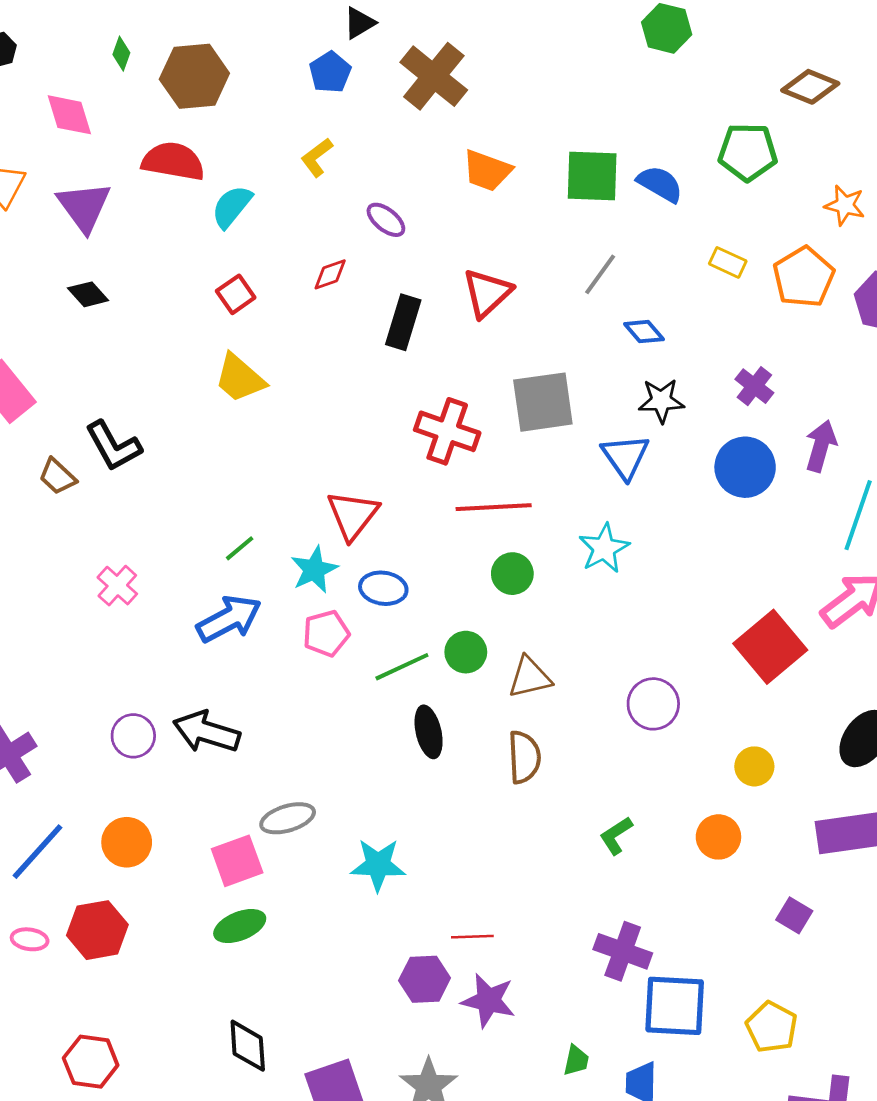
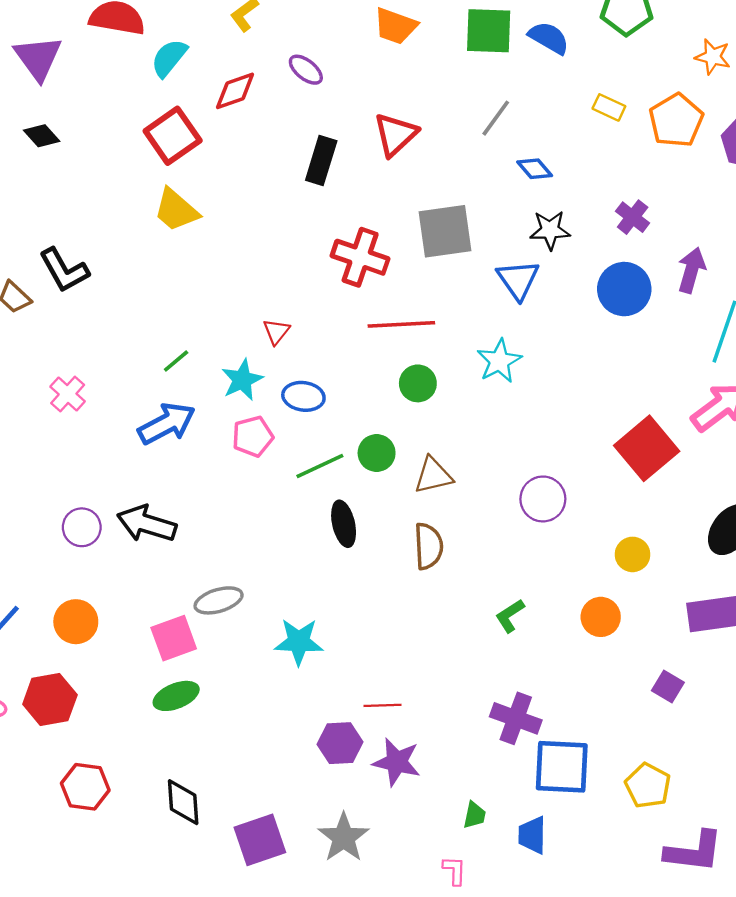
red diamond: (330, 274) -> (235, 91), moved, size x1.4
red square: (236, 294) -> (173, 136), size x1.6
red triangle: (353, 515) -> (276, 332), size x0.6
red hexagon: (91, 1062) -> (85, 787), moved

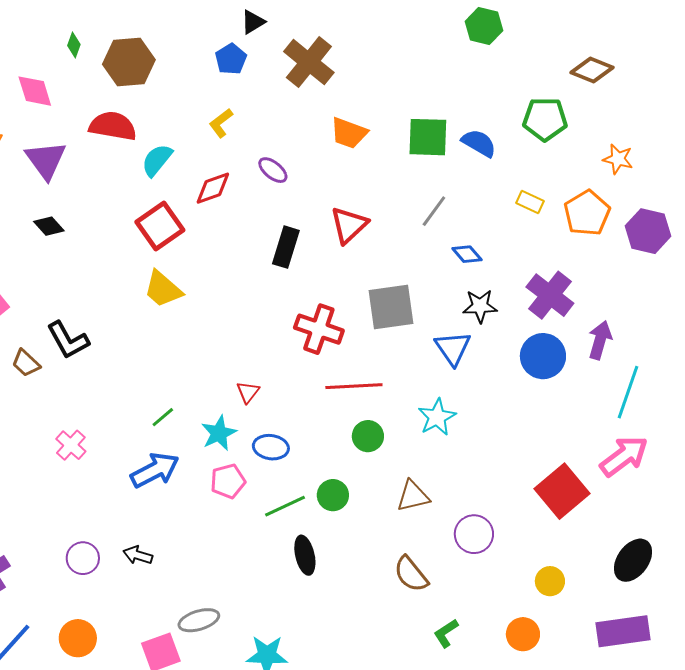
purple cross: (633, 217) -> (550, 295), size x1.6
brown triangle: (433, 475) -> (413, 496), moved
black arrow: (147, 524) -> (138, 555), size x0.6
brown semicircle: (428, 546) -> (411, 574), moved, turned 144

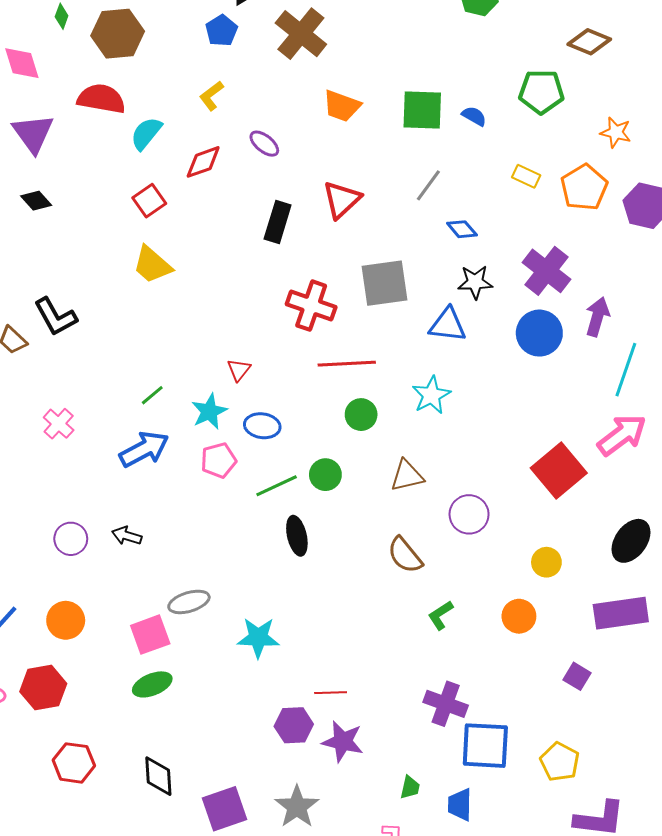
blue semicircle: (479, 143) -> (474, 116), size x0.7
red square: (160, 226) -> (149, 201), size x0.7
blue triangle: (453, 348) -> (448, 325), turned -48

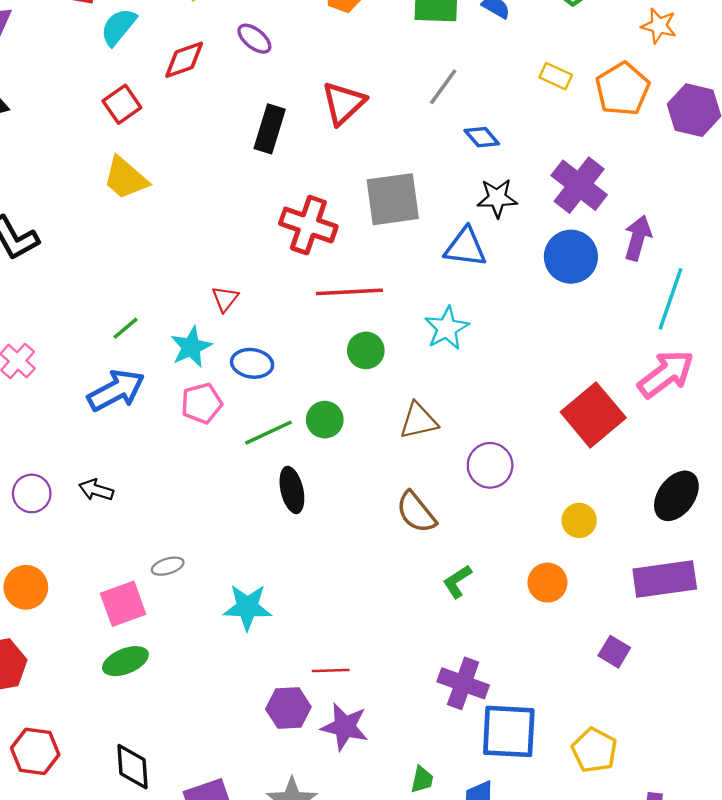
gray ellipse: (189, 602) -> (168, 566), size x0.7

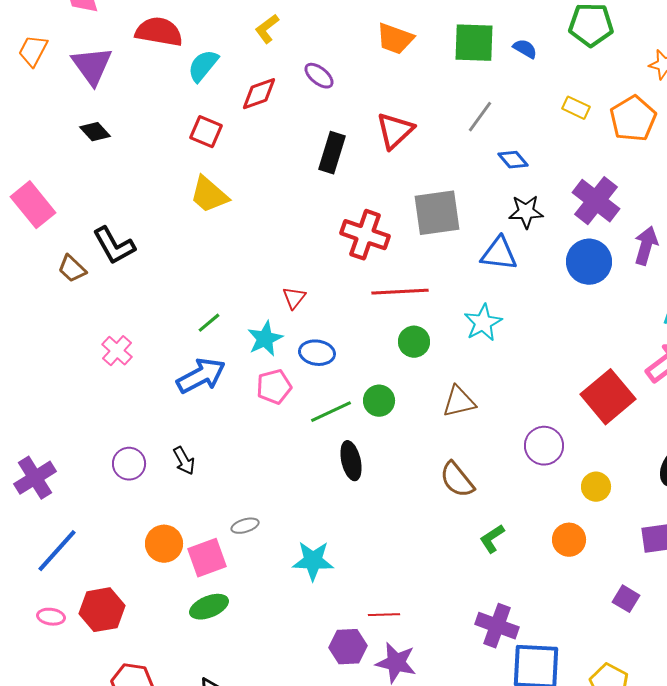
red square: (122, 104) -> (206, 132), turned -32
purple circle: (490, 465) -> (544, 446), moved
black arrow: (96, 490) -> (184, 461), turned -136
orange circle: (26, 587) -> (164, 544), moved

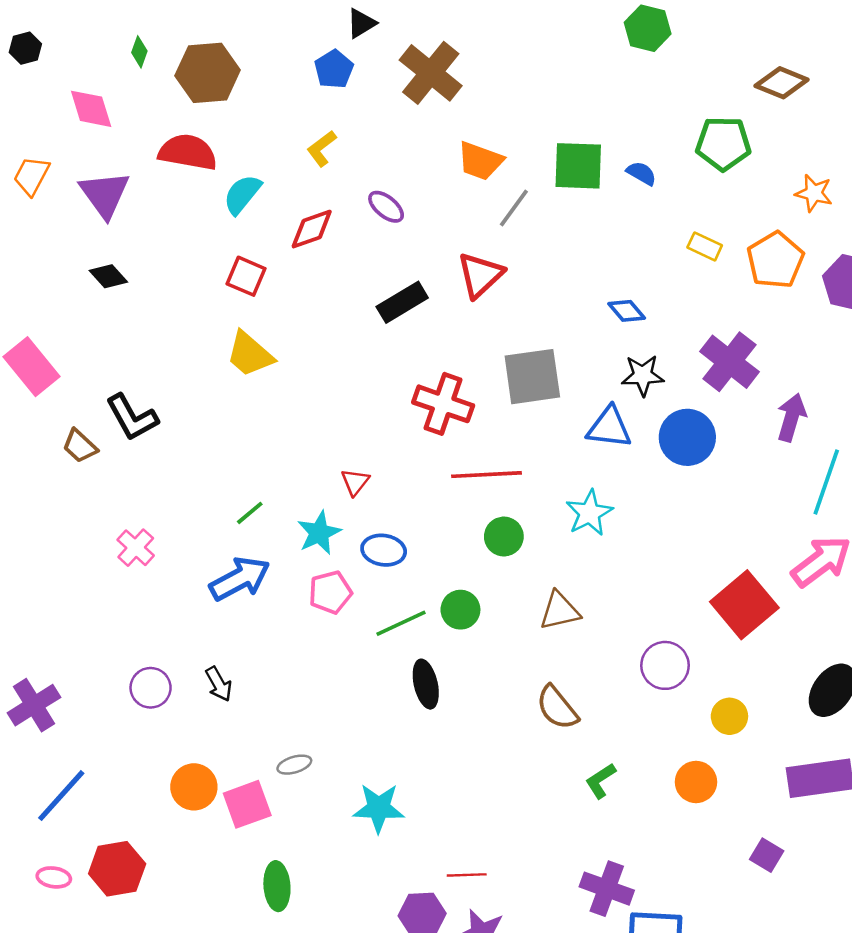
gray line: (480, 117) -> (514, 208), moved
black rectangle: (332, 153) -> (402, 302), turned 42
blue circle: (589, 262) -> (687, 437), moved
green ellipse: (209, 607) -> (277, 886), moved, turned -72

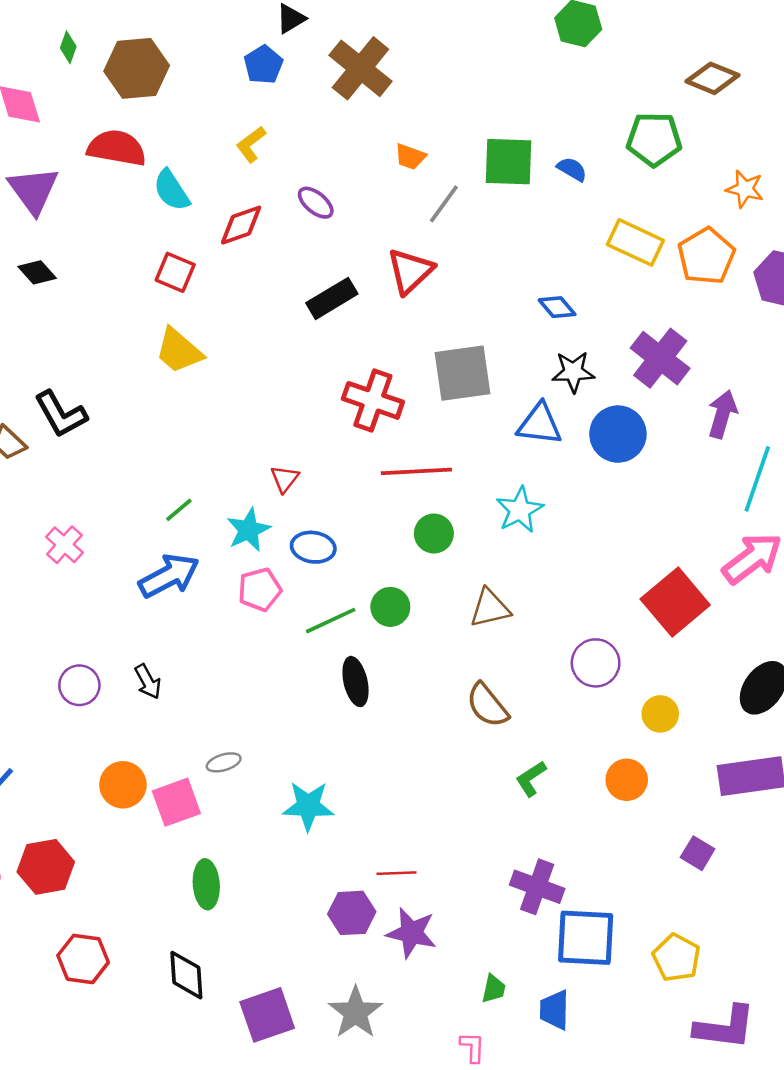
orange trapezoid: (480, 161) -> (410, 157), size x0.7
cyan semicircle: (242, 194) -> (171, 190), turned -72
yellow rectangle: (705, 246) -> (635, 242), size x1.6

